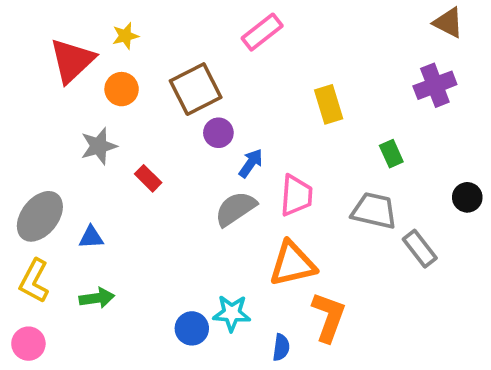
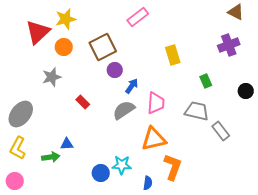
yellow star: (125, 36) -> (66, 19), size x1.5
red rectangle: (148, 178) -> (83, 102), moved
black circle: (467, 197) -> (246, 91), moved
blue triangle: (91, 237) -> (67, 144), moved

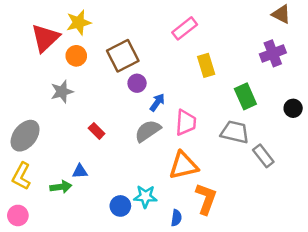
pink rectangle: (138, 17) -> (185, 28), moved
green rectangle: (206, 81) -> (245, 96), size x1.5
red rectangle: (83, 102) -> (97, 131), moved

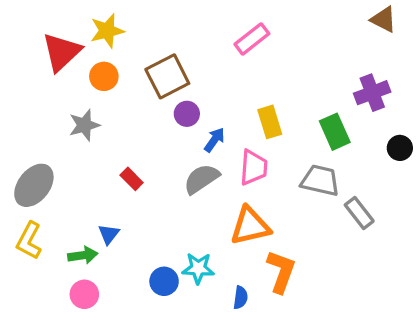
purple cross: (273, 53) -> (372, 93), moved
yellow rectangle: (206, 65) -> (270, 122), moved
blue triangle: (80, 171) -> (109, 234), turned -49
pink circle: (18, 215) -> (84, 294), moved

